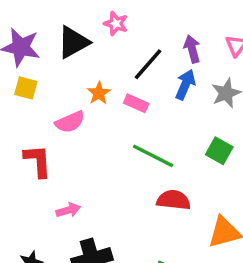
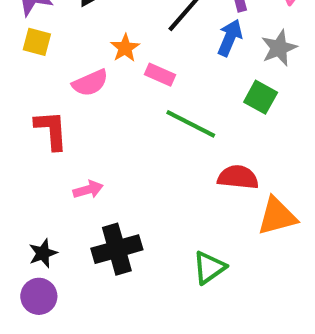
pink rectangle: (136, 103) -> (160, 75), moved
green square: (219, 151) -> (261, 97), moved
red semicircle: (173, 200) -> (238, 177), moved

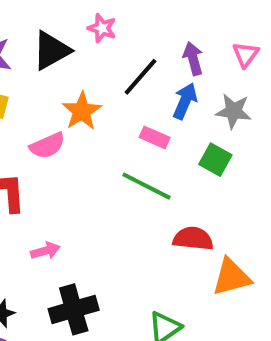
orange star: (125, 48) -> (82, 111), size x1.4
gray star: (279, 48) -> (234, 111), turned 30
pink rectangle: (160, 75) -> (155, 137), moved

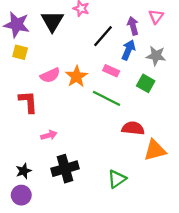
black triangle: (51, 50) -> (52, 21), turned -30
pink triangle: (246, 55) -> (156, 17), moved
orange star: (82, 111) -> (77, 76), moved

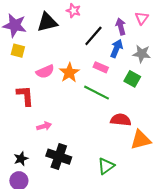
black triangle: (52, 21) -> (47, 22), turned 45
black cross: (65, 169) -> (59, 157), turned 35

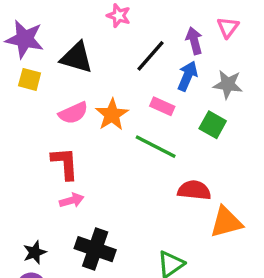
black triangle: (47, 22) -> (77, 58), moved, turned 30
red L-shape: (25, 96) -> (65, 163), moved

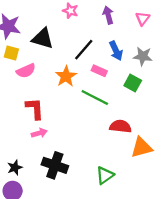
purple arrow: (194, 41) -> (108, 15), moved
black line: (151, 56) -> (84, 50), moved
blue arrow: (188, 76) -> (116, 51), turned 132
pink semicircle: (73, 113) -> (26, 71), moved

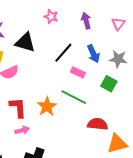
orange star: (66, 76) -> (47, 106), moved

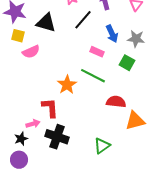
black line: (63, 53) -> (83, 20), moved
red L-shape: (18, 108) -> (50, 108), moved
pink arrow: (22, 130) -> (33, 124), moved

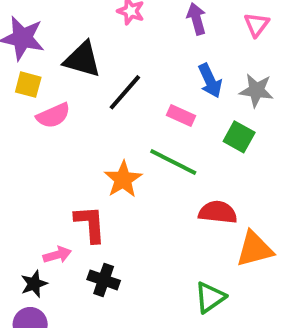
black line: (83, 20) -> (125, 92), moved
black cross: (57, 137) -> (104, 280), size x0.7
green triangle: (102, 146) -> (210, 297), moved

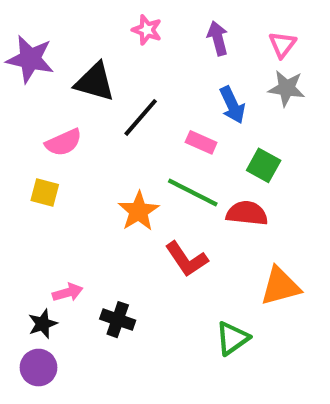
yellow square: (28, 85) -> (45, 192), moved
gray star: (256, 90) -> (286, 88), moved
red semicircle: (218, 212) -> (247, 213), moved
red L-shape: (90, 224) -> (186, 259), moved, turned 150

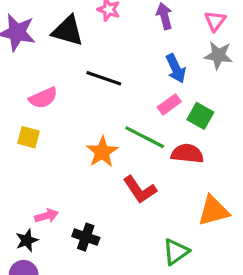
black triangle: (95, 82) -> (68, 31), moved
black line: (141, 117) -> (104, 78), turned 68
pink rectangle: (201, 142) -> (169, 104), moved, turned -60

